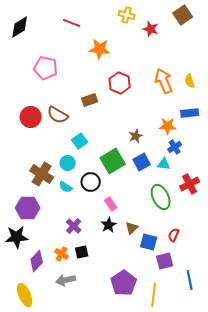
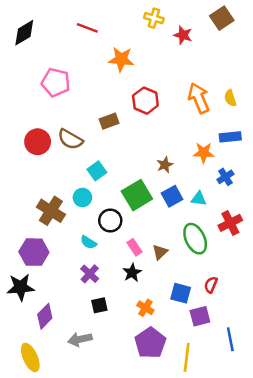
blue cross: (175, 147) -> (225, 177), moved
cyan semicircle: (66, 187) -> (88, 242), moved
brown triangle: (132, 228) -> (160, 252), moved
orange cross: (62, 254) -> (145, 308), moved

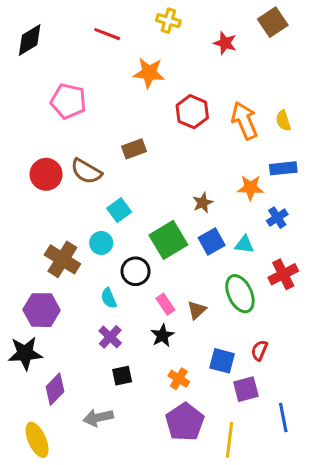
yellow cross: (154, 18) -> (168, 21), moved
red hexagon: (145, 101) -> (192, 112), moved
cyan semicircle: (88, 242) -> (109, 298), turned 35

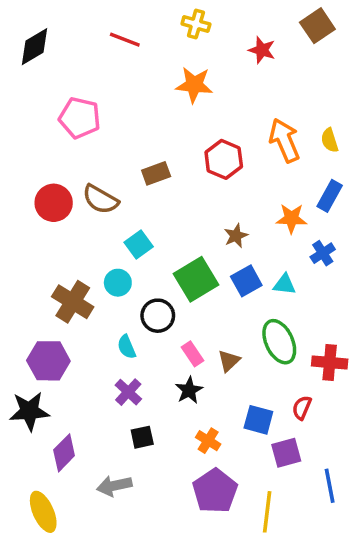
orange star: (149, 73) -> (194, 85), moved
red hexagon: (192, 112) -> (224, 159), moved
blue rectangle: (283, 168) -> (330, 196), turned -55
red cross: (283, 274) -> (330, 363), moved, turned 32

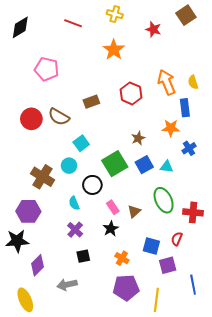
orange star: (194, 85) -> (114, 50), turned 30
blue rectangle: (330, 196) -> (185, 108), moved, turned -36
purple pentagon: (215, 491) -> (126, 288), turned 30

